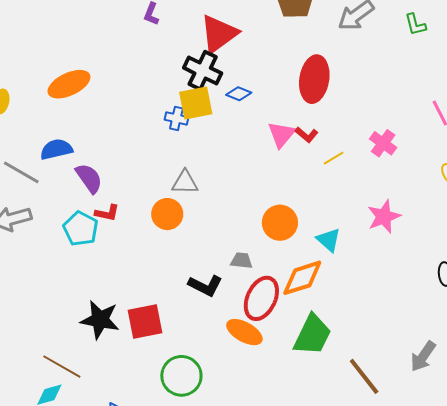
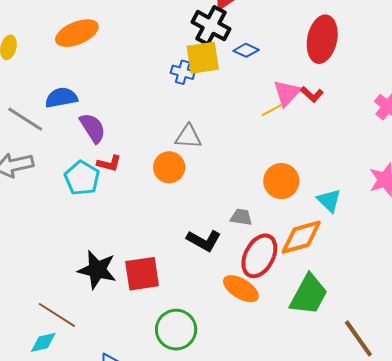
yellow line: (334, 158) -> (271, 110), moved

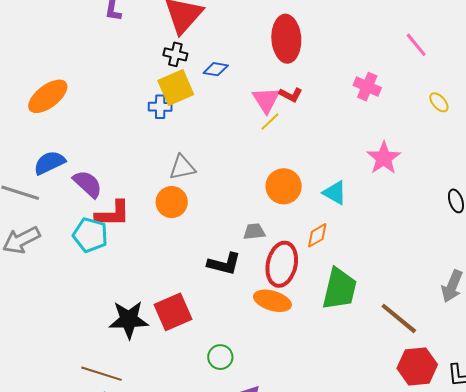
black cross: (211, 26) -> (175, 54), size x0.6
yellow line: (271, 110) -> (270, 122), moved
red L-shape: (109, 163) -> (113, 214), size x1.5
orange diamond: (301, 237) -> (317, 235), size x0.6
green circle: (176, 330) -> (220, 357), size x0.6

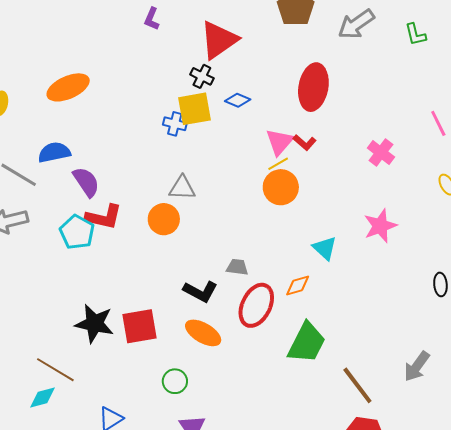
orange circle: (284, 186) -> (281, 187), moved
orange ellipse: (272, 301) -> (203, 333), moved

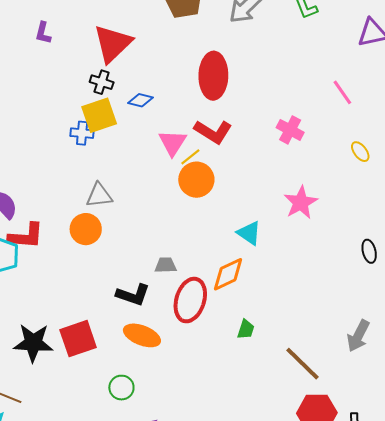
pink triangle: (280, 142) -> (173, 143), moved
red L-shape: (305, 142) -> (213, 132), size x1.6
orange diamond: (298, 286) -> (228, 274), size x1.4
green trapezoid: (307, 343) -> (246, 329), size x0.5

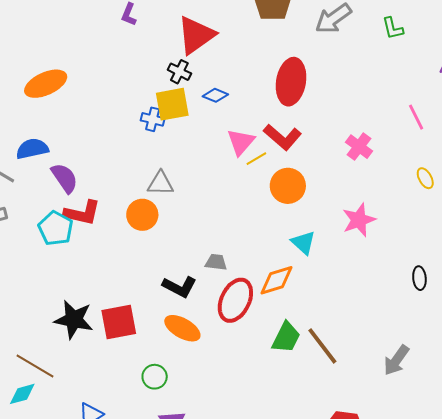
orange circle: (196, 180) -> (288, 186), moved
green trapezoid: (246, 329) -> (286, 337), size x1.6
brown line: (303, 364) -> (322, 346), moved

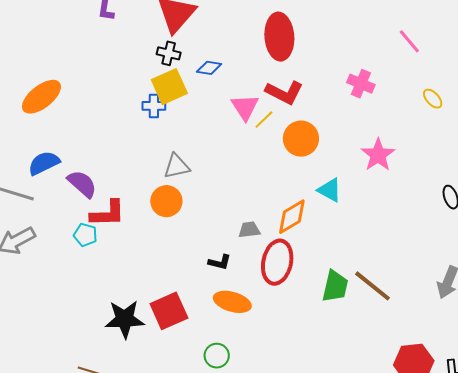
cyan pentagon: (56, 228) -> (85, 235), size x0.7
orange diamond: (277, 280) -> (292, 217), moved
black L-shape: (179, 287) -> (220, 262), size x0.7

